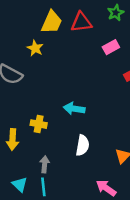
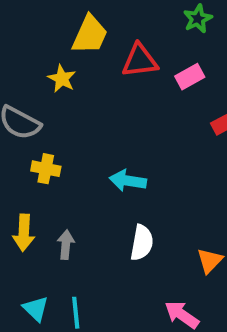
red triangle: (81, 22) -> (140, 61), moved
yellow cross: (39, 124) -> (46, 169), moved
gray arrow: (45, 164) -> (66, 245), moved

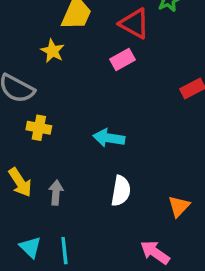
red triangle: (140, 61) -> (134, 24), moved, turned 36
pink rectangle: (190, 77) -> (123, 59), moved
yellow arrow: (24, 233) -> (20, 182), turned -36

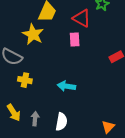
yellow star: (53, 51) -> (33, 34), size x1.5
pink rectangle: (123, 59) -> (75, 39), turned -64
white semicircle: (121, 191) -> (61, 122), moved

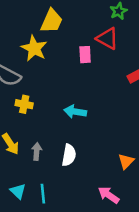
red triangle: (82, 18) -> (107, 38), moved

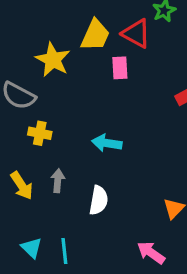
yellow trapezoid: (52, 21) -> (95, 35), moved
red triangle: (107, 38) -> (136, 33), moved
gray arrow: (37, 151) -> (58, 181), moved

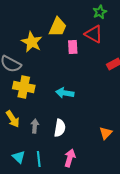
red triangle: (136, 33) -> (94, 34), moved
yellow cross: (40, 133) -> (24, 87), size x1.5
gray arrow: (58, 181) -> (35, 126), moved
pink arrow: (151, 253) -> (70, 158), moved, turned 72

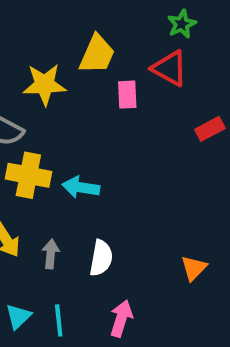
yellow star: (32, 42) -> (45, 84), turned -30
cyan arrow: (65, 93) -> (81, 187), moved
cyan triangle: (19, 157) -> (18, 316), turned 32

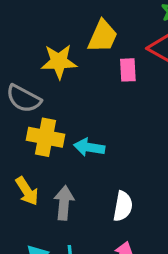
gray arrow: (51, 254) -> (64, 203), size x1.4
white semicircle: (101, 258) -> (123, 206), moved

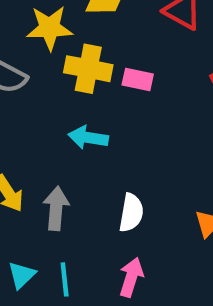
pink rectangle: (128, 70) -> (138, 79), moved, turned -75
yellow cross: (45, 137) -> (88, 69), moved

